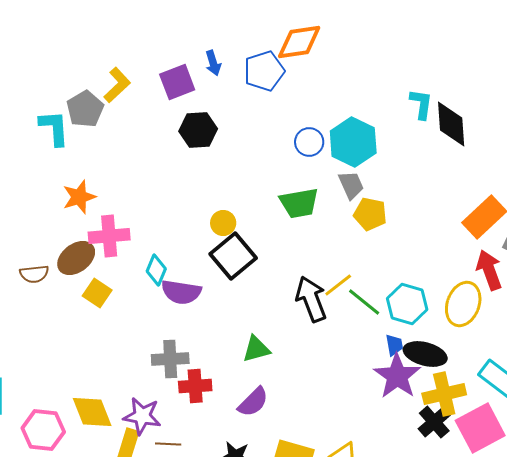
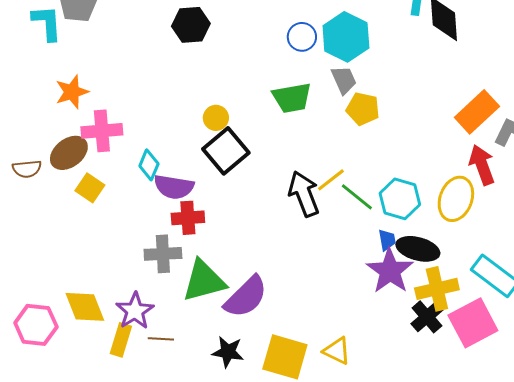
green triangle: (256, 349) -> (204, 281), moved, size x1.6
red cross: (195, 386) -> (188, 218), moved
purple semicircle: (253, 402) -> (246, 297), size x1.4
purple star: (142, 416) -> (135, 311), turned 30

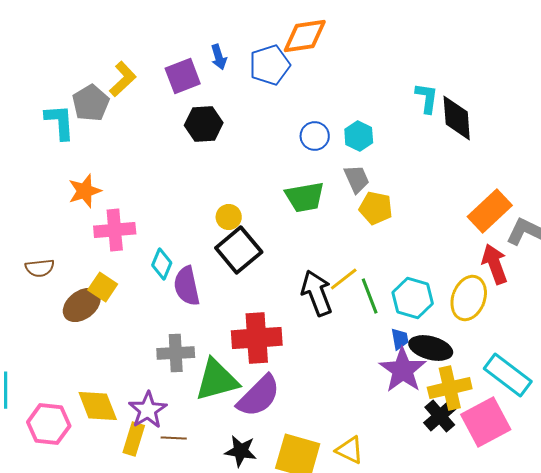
cyan hexagon: (346, 37) -> (359, 136), size x0.6
brown ellipse: (69, 153) -> (82, 305), moved
purple semicircle: (174, 187) -> (187, 286), turned 69
green line: (357, 197) -> (370, 296), turned 30
red cross: (188, 218) -> (257, 338), moved, size x1.5

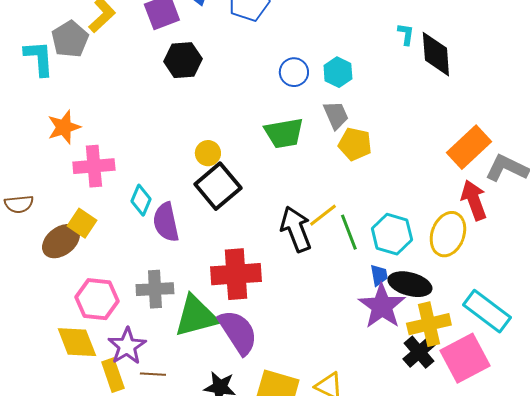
cyan L-shape: (427, 98) -> (406, 34), size x0.7
purple semicircle: (259, 396) -> (238, 332), turned -78
pink hexagon: (49, 424) -> (97, 299), moved
yellow rectangle: (134, 439) -> (113, 375), turned -36

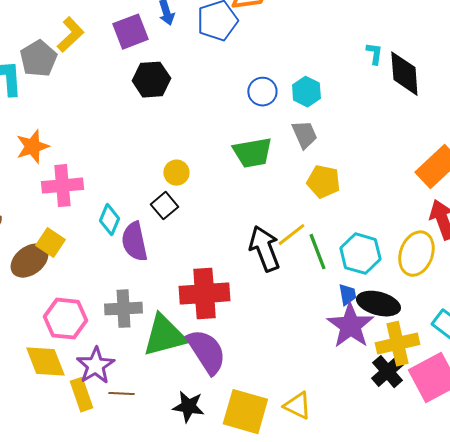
yellow pentagon: (355, 144) -> (323, 182), moved
black square: (218, 186) -> (164, 206), moved, size x0.6

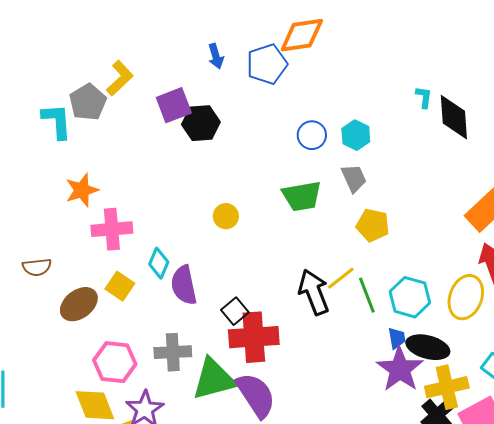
purple square: (130, 32) -> (174, 105), moved
black square: (164, 206) -> (235, 311), moved
yellow square: (50, 243) -> (120, 286), moved

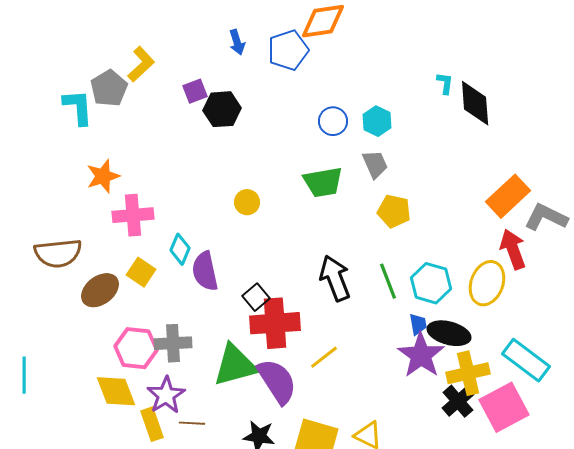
purple square: (174, 105) -> (195, 91), size x0.7
brown semicircle: (37, 267) -> (58, 253), size x1.6
yellow line: (341, 278) -> (324, 357), moved
gray cross: (173, 352) -> (173, 343), moved

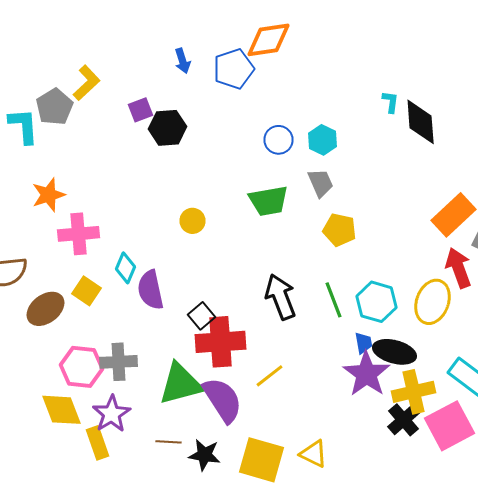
brown line: (192, 423) -> (168, 442), moved

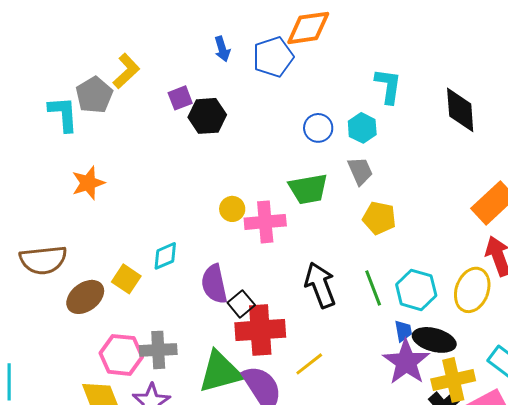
cyan L-shape: (390, 102) -> (388, 86), moved, size x1.6
pink cross: (78, 234) -> (265, 222), moved
cyan diamond: (126, 268) -> (165, 256), turned 44
purple semicircle: (150, 290) -> (214, 284), moved

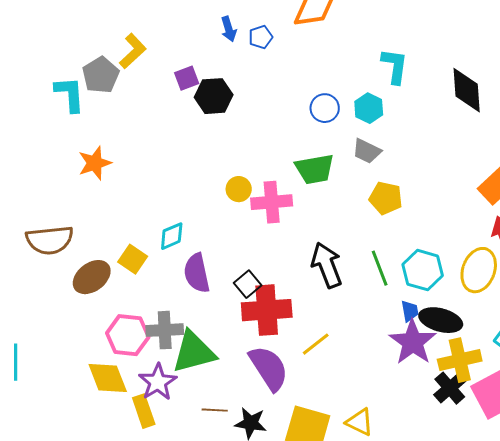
blue pentagon: (273, 57) -> (261, 37), moved, size x0.6
gray trapezoid: (360, 171) -> (367, 151), turned 140
purple semicircle: (214, 284) -> (197, 273), moved
green triangle: (220, 372) -> (194, 352), moved

